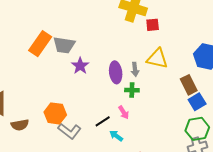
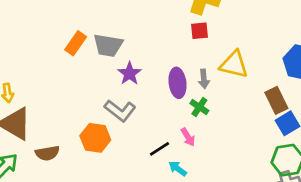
red square: (153, 25) -> (200, 31), moved
orange rectangle: (40, 44) -> (76, 43), size x0.7
green cross: (132, 90) -> (199, 107), turned 32
gray L-shape: (69, 131) -> (120, 111), moved

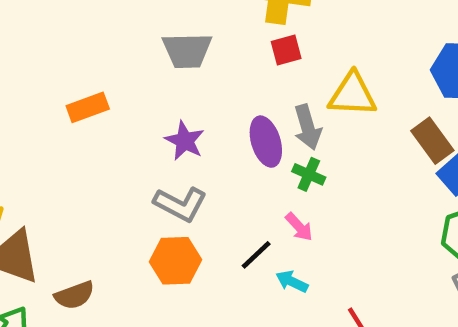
orange rectangle: (76, 43) -> (88, 107), turned 45
gray trapezoid: (108, 45) -> (187, 51), moved
gray arrow: (204, 79) -> (308, 127), size x1.4
orange hexagon: (95, 138) -> (176, 261), moved

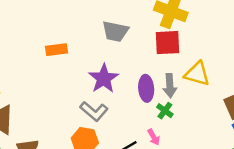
red square: (286, 50) -> (167, 43), size x1.6
purple star: (185, 141) -> (104, 78), size x1.4

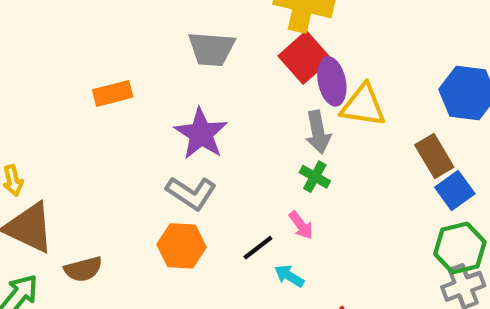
red square: (167, 43) -> (305, 57), turned -32
purple ellipse: (146, 88) -> (332, 81), moved

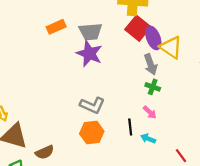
orange rectangle: (113, 93) -> (56, 27), moved
yellow triangle: (363, 106) -> (171, 47), turned 35
purple star: (201, 134) -> (89, 54), moved
black line: (258, 248) -> (130, 127), turned -49

